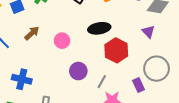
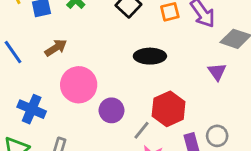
pink circle: (62, 41) -> (79, 85), moved, size x1.6
red hexagon: (116, 50) -> (169, 109), moved
gray circle: (157, 69) -> (217, 136), moved, size x0.6

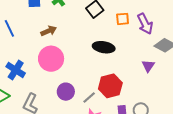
brown arrow: (56, 48) -> (49, 31), moved
purple circle: (112, 110) -> (66, 92), moved

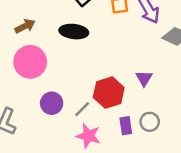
black ellipse: (104, 47) -> (74, 32), moved
purple triangle: (148, 66) -> (144, 78), moved

